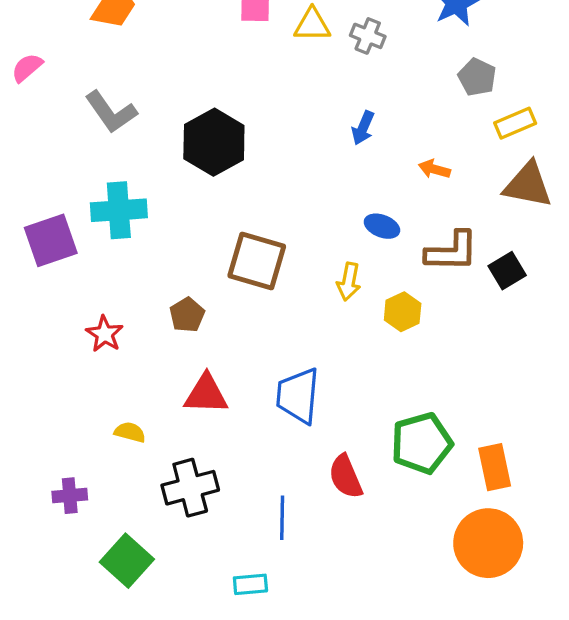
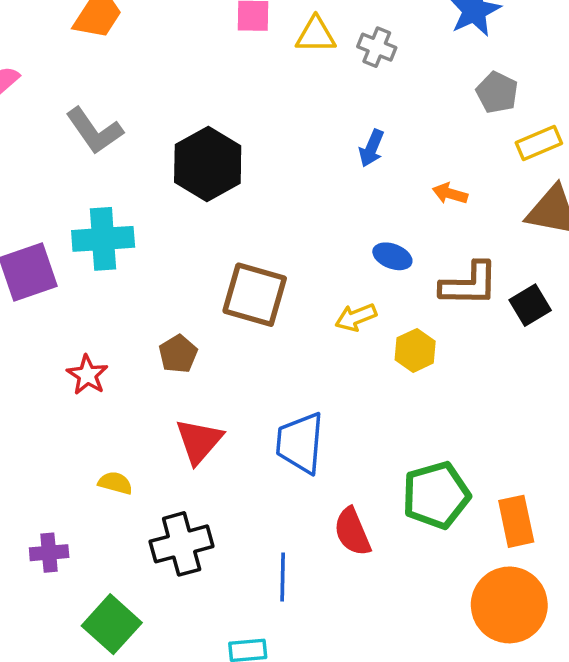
yellow arrow: (349, 282) -> (356, 317), turned 57
red triangle: (206, 394) -> (199, 441), turned -51

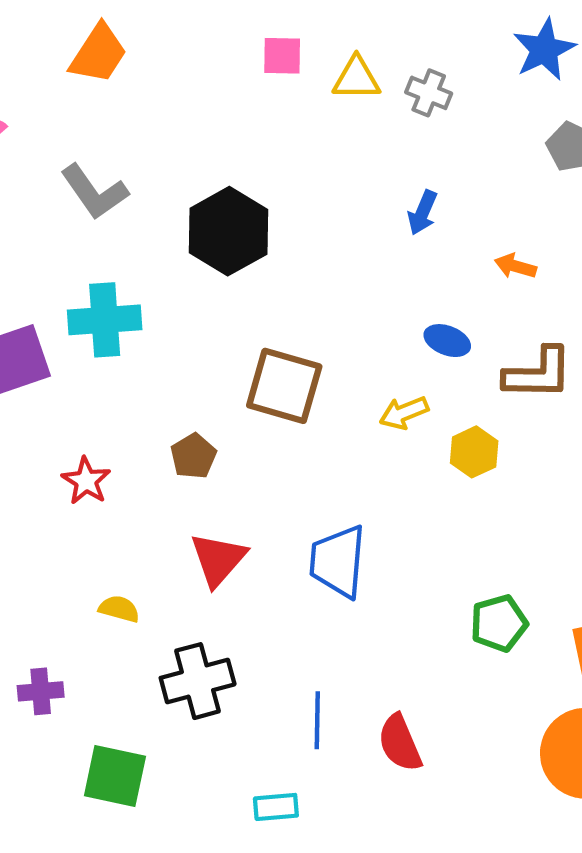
green pentagon: (436, 495) -> (499, 623), size x0.7
red semicircle: (352, 532) -> (400, 743), moved
green square: (112, 624) -> (115, 776), turned -30

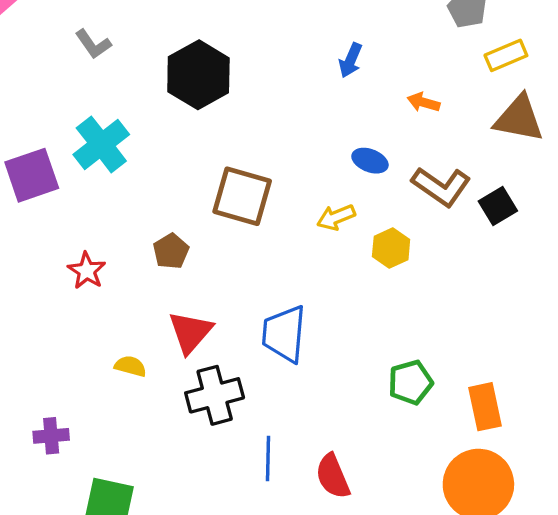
gray L-shape: (94, 192) -> (93, 44), size x0.7
cyan cross: (105, 320) -> (101, 144), turned -34
brown L-shape: (538, 374) -> (441, 187), turned 34
yellow semicircle: (119, 609) -> (130, 366), moved
black cross: (198, 681) -> (215, 395), moved

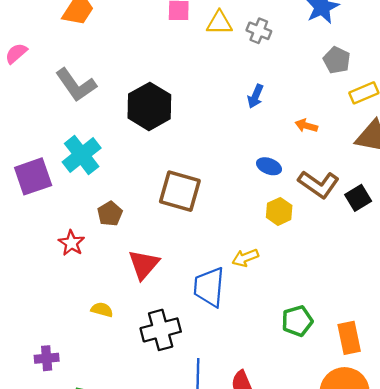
gray L-shape: (93, 44) -> (76, 85), size x1.6
yellow arrow: (336, 217) -> (245, 258), moved
yellow hexagon: (391, 248) -> (279, 211), moved
brown pentagon: (171, 251) -> (110, 214), moved
red triangle: (190, 332) -> (144, 264), moved

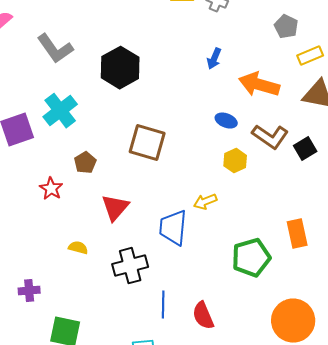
orange arrow: (306, 126) -> (259, 85), size x2.0
green pentagon: (297, 321) -> (251, 258), size x1.4
orange rectangle: (349, 338) -> (297, 234), moved

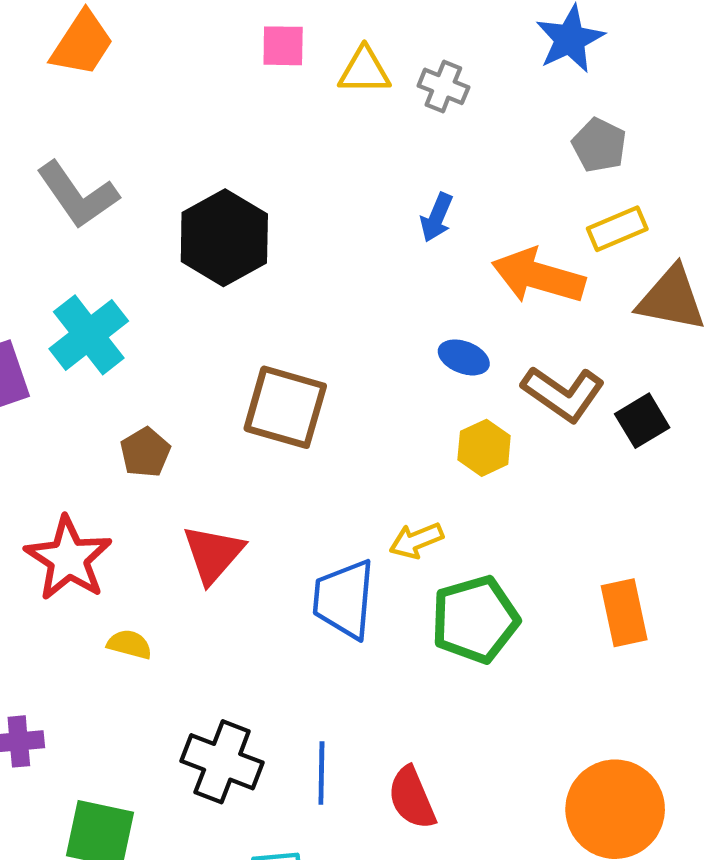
yellow rectangle: (310, 56) -> (617, 229), moved
red star: (51, 189) -> (68, 558), moved, size x1.6
green pentagon: (251, 258) -> (475, 619), moved
black cross: (130, 266) -> (222, 762), moved, turned 36

